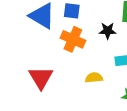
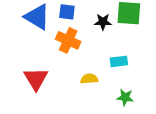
black star: (108, 31) -> (103, 22), moved

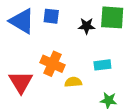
orange cross: (68, 40) -> (52, 64), moved

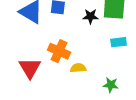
cyan rectangle: (102, 65) -> (119, 42), moved

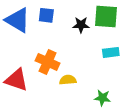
red triangle: (30, 68) -> (16, 80), turned -40

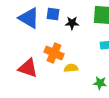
black star: (81, 25) -> (72, 23), moved

